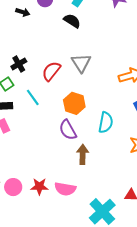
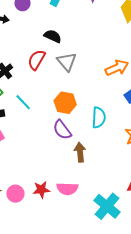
black semicircle: (72, 21) -> (53, 36), moved
red semicircle: (51, 71) -> (37, 60), moved

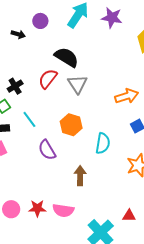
black semicircle: (53, 36) -> (67, 57), size x1.4
purple semicircle: (62, 130) -> (47, 150), moved

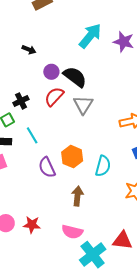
purple circle: (40, 21) -> (51, 72), moved
orange hexagon: (71, 125) -> (72, 157), moved
pink semicircle: (63, 210) -> (72, 232), moved
red triangle: (129, 216) -> (122, 240), size x1.5

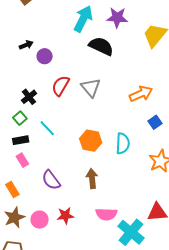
black arrow: (29, 50) -> (26, 45), turned -32
purple circle: (51, 72) -> (45, 56), moved
black semicircle: (75, 77) -> (101, 46), moved
purple semicircle: (47, 167) -> (51, 180), moved
brown arrow: (77, 196) -> (92, 179), moved

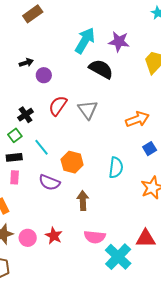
orange hexagon: (91, 141) -> (72, 162), moved
pink rectangle: (22, 160) -> (15, 177), turned 32
purple semicircle: (51, 180) -> (49, 182), moved, turned -35
red star: (65, 216) -> (54, 236), turned 30

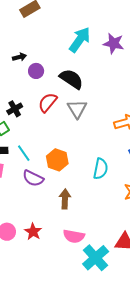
black semicircle: (101, 69) -> (71, 79), moved
cyan line: (42, 147) -> (24, 153), moved

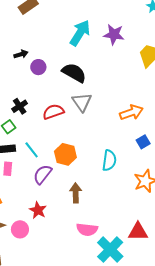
red semicircle: (48, 102) -> (53, 112), moved, turned 35
purple semicircle: (33, 178) -> (42, 174), turned 105
red star: (33, 232) -> (38, 210), moved

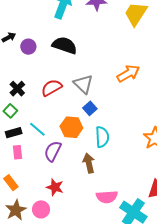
gray triangle: (82, 102) -> (83, 84), moved
blue square: (143, 142) -> (90, 108), moved
cyan semicircle: (109, 160) -> (102, 137), moved

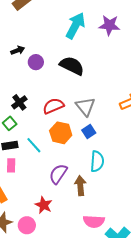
orange hexagon: (71, 127) -> (61, 133), moved
purple semicircle: (53, 151) -> (58, 174), moved

